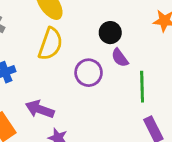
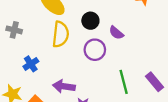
black circle: (110, 33) -> (90, 21), moved
green line: (142, 87) -> (124, 82), moved

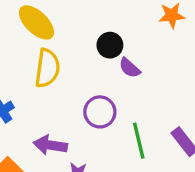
black circle: (90, 21) -> (110, 45), moved
purple circle: (95, 50) -> (100, 112), moved

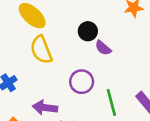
yellow semicircle: (47, 68) -> (41, 50), turned 152

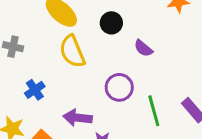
black circle: (88, 31) -> (111, 23), moved

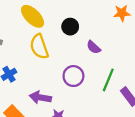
green line: (154, 111) -> (108, 80), moved, turned 35

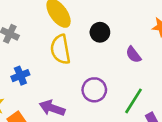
purple semicircle: (94, 47) -> (133, 55), moved

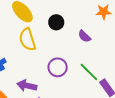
green line: (134, 101) -> (89, 72), turned -70

